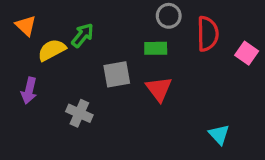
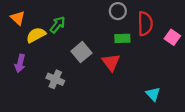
green rectangle: (156, 48) -> (122, 38), moved
gray square: (117, 74) -> (81, 52), turned -30

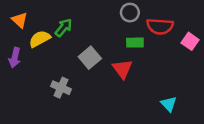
red semicircle: (145, 24) -> (160, 26), turned 95
purple arrow: (20, 63) -> (15, 58), moved

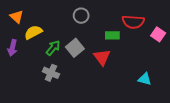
gray circle: (130, 13) -> (81, 16), moved
green arrow: (64, 28) -> (53, 48), moved
cyan triangle: (169, 104) -> (145, 79), moved, turned -32

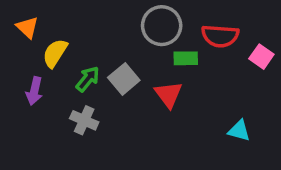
gray circle: (81, 16) -> (162, 26), moved, size x1.5
yellow semicircle: (33, 32) -> (55, 53), turned -30
purple arrow: (12, 48) -> (34, 91), moved

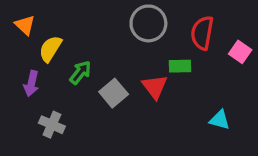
red semicircle: (220, 36) -> (202, 33), turned 96
green rectangle: (186, 58) -> (180, 66), moved
gray square: (124, 79) -> (114, 93), moved
gray cross: (84, 120) -> (52, 125), moved

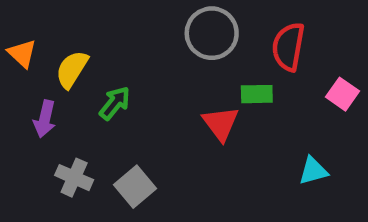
orange triangle: (25, 25) -> (22, 53), moved
pink square: (240, 52) -> (343, 94), moved
gray square: (114, 93) -> (135, 187), moved
cyan triangle: (220, 120) -> (313, 171), turned -30

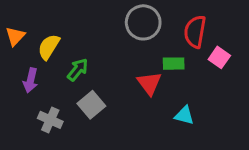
orange triangle: (22, 53) -> (15, 36), turned 30
pink square: (343, 94) -> (219, 57), moved
cyan triangle: (313, 171) -> (184, 115), moved, turned 30
gray square: (135, 187) -> (91, 105), moved

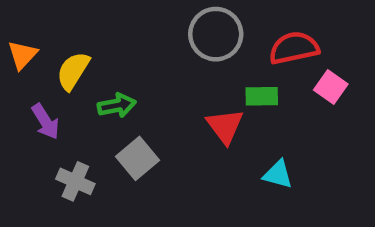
red semicircle: (195, 32) -> (294, 48), turned 68
green arrow: (78, 70) -> (117, 105), turned 40
purple arrow: (30, 80) -> (45, 122), turned -45

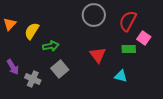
red semicircle: (294, 48) -> (128, 21), turned -50
green rectangle: (262, 96) -> (129, 49), moved
purple arrow: (45, 122) -> (13, 67), moved

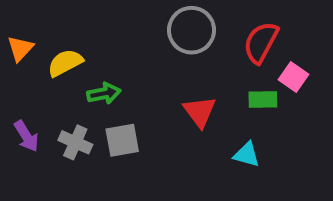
yellow semicircle: (32, 31) -> (65, 63), turned 30
gray square: (60, 69) -> (122, 140), turned 30
gray cross: (33, 79) -> (75, 142), moved

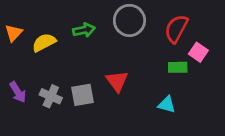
green arrow: (104, 93) -> (84, 30), moved
red triangle: (200, 112) -> (117, 81), moved

